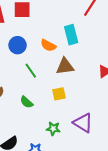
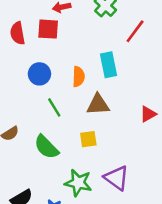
orange semicircle: (48, 45) -> (79, 77), turned -119
green semicircle: (27, 102) -> (46, 147), size x1.5
green star: (53, 129) -> (78, 183), size x1.5

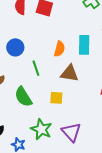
blue circle: (39, 74) -> (15, 47), moved

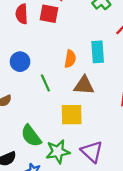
green semicircle: (23, 97) -> (31, 136), moved
yellow square: (56, 98) -> (72, 115), size x1.5
green star: (41, 129) -> (58, 152), turned -30

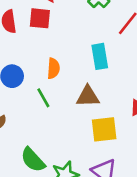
orange semicircle: (70, 59) -> (53, 68), moved
yellow square: (72, 115) -> (104, 129), moved

